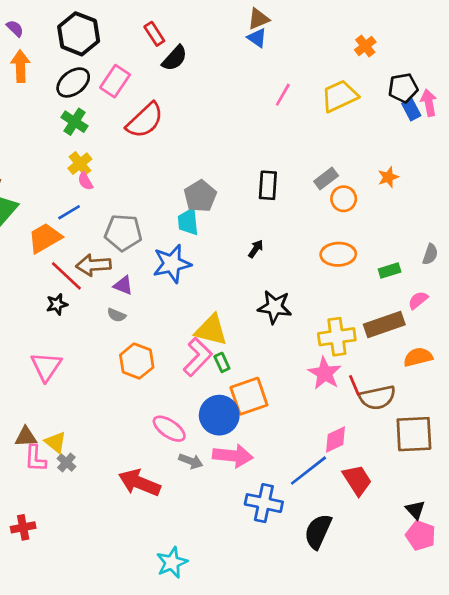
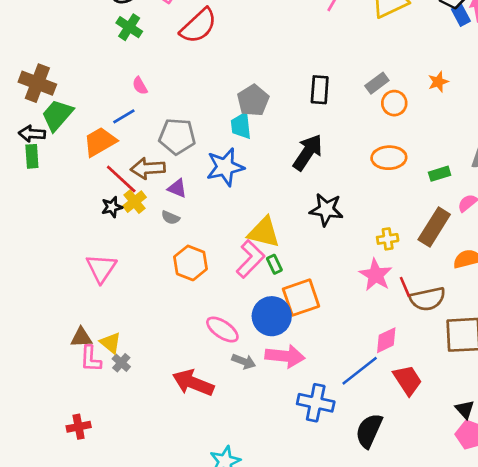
yellow cross: (80, 164) -> (135, 202), moved
black arrow: (256, 249) -> (308, 152), size x2.0
brown rectangle: (384, 325) -> (434, 227), turned -39
yellow cross: (337, 337) -> (388, 239), size x0.6

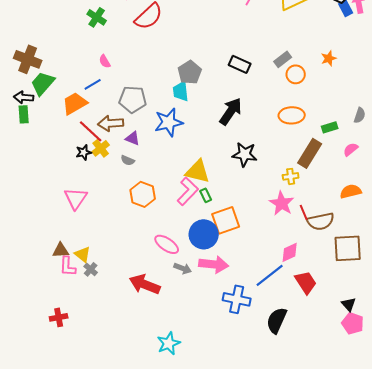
black rectangle: (320, 90) -> (240, 64), turned -70
brown rectangle: (434, 227) -> (310, 153), moved

